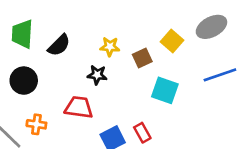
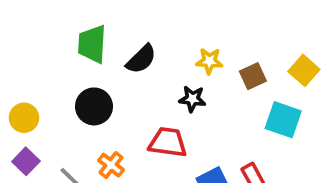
yellow square: (172, 41) -> (304, 70), moved
orange cross: (36, 124) -> (111, 165), turned 30

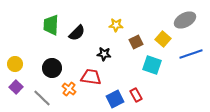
yellow star: (209, 61) -> (116, 25), moved
black circle: (94, 106) -> (52, 68), moved
orange cross: (111, 165) -> (69, 89), moved

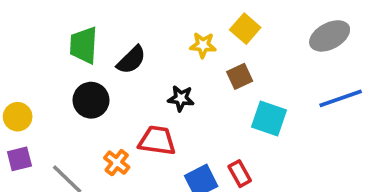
yellow square: (163, 39) -> (245, 29), moved
black circle: (52, 68) -> (91, 100), moved
purple square: (16, 87) -> (19, 159), turned 32

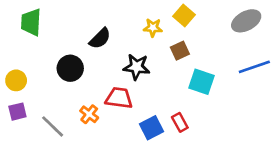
green trapezoid: (84, 45) -> (31, 22), moved
black star: (181, 98) -> (137, 67), size x1.4

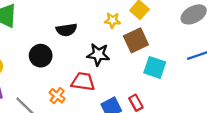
black semicircle: (100, 38) -> (67, 30), turned 36
brown square: (180, 51) -> (136, 40), size x1.5

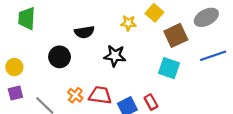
brown square: (136, 40) -> (176, 35), moved
red trapezoid: (83, 82) -> (100, 95), moved

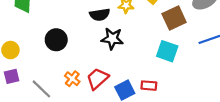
black semicircle: (84, 32) -> (100, 15), moved
red trapezoid: (100, 95) -> (97, 79), turned -50
red rectangle: (151, 102) -> (149, 86), turned -56

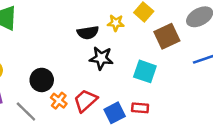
black circle: (56, 40) -> (42, 80), moved
cyan square: (167, 51) -> (145, 71), moved

